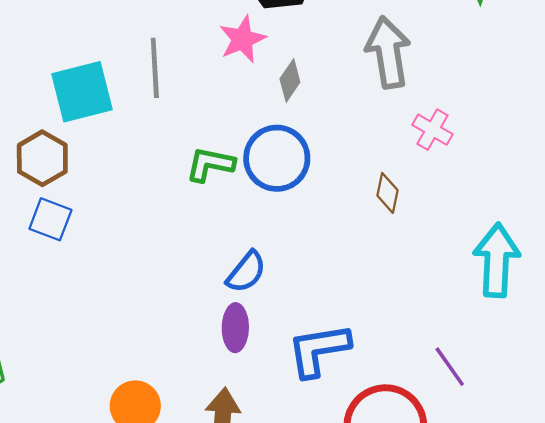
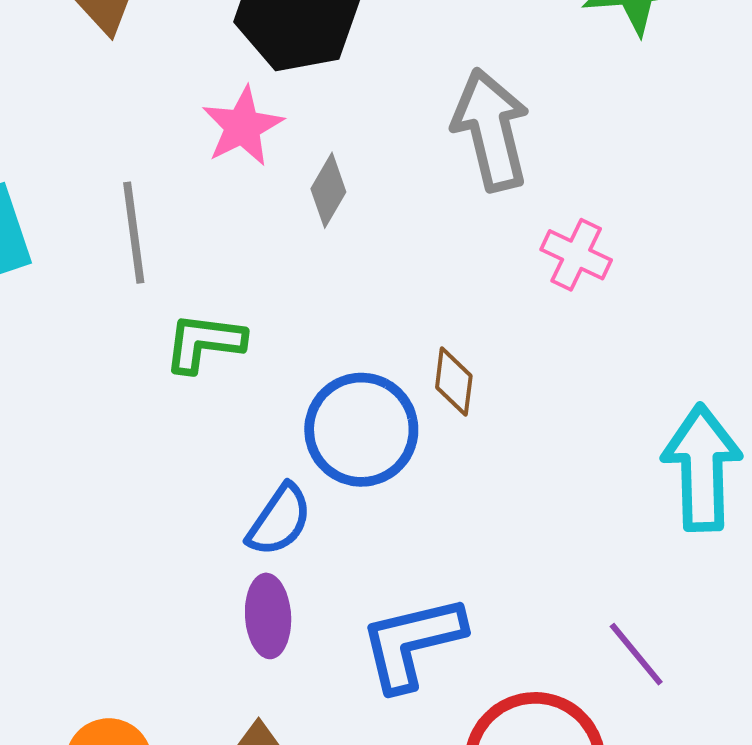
gray line: (155, 68) -> (134, 233), moved
blue circle: (277, 158) -> (361, 430), moved
brown diamond: (387, 193) -> (454, 382), moved

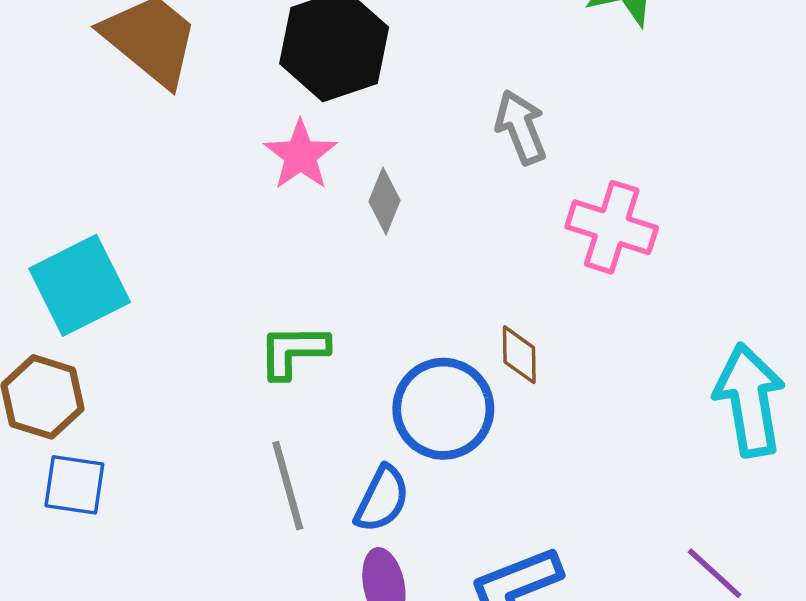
gray arrow: (491, 130) -> (521, 127), size x0.7
gray line: (134, 233) -> (288, 486), moved
pink cross: (576, 255) -> (612, 227), size x1.4

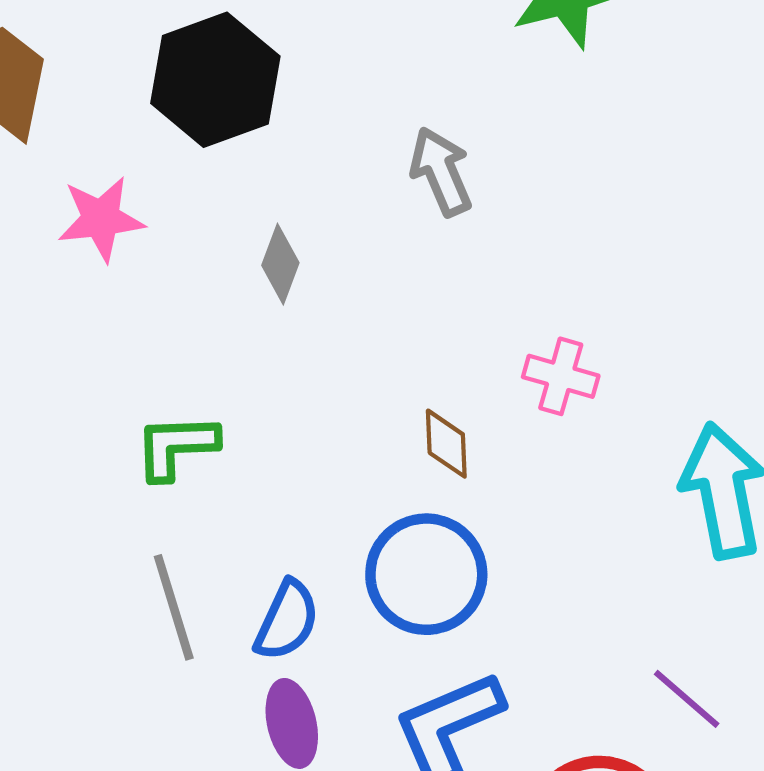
pink star: (300, 155) -> (101, 219), moved, turned 30
pink cross: (612, 227) -> (561, 376), moved, size x0.7
blue circle: (443, 409) -> (426, 574), moved

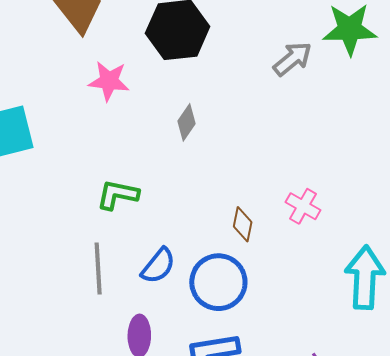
gray arrow: (441, 172) -> (292, 59), moved, turned 60
blue semicircle: (287, 620) -> (158, 266), moved

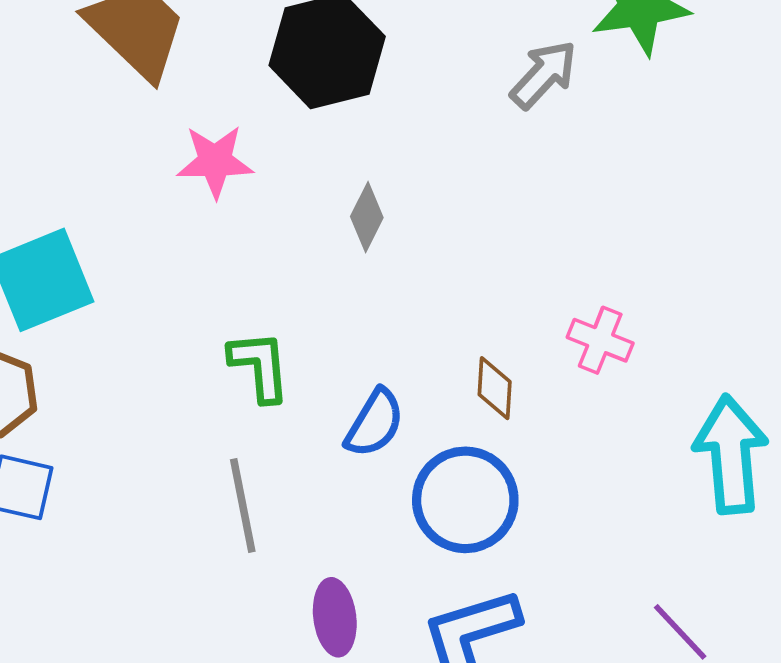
green L-shape: (118, 195) -> (260, 366), turned 81
blue semicircle: (158, 266) -> (375, 423), moved

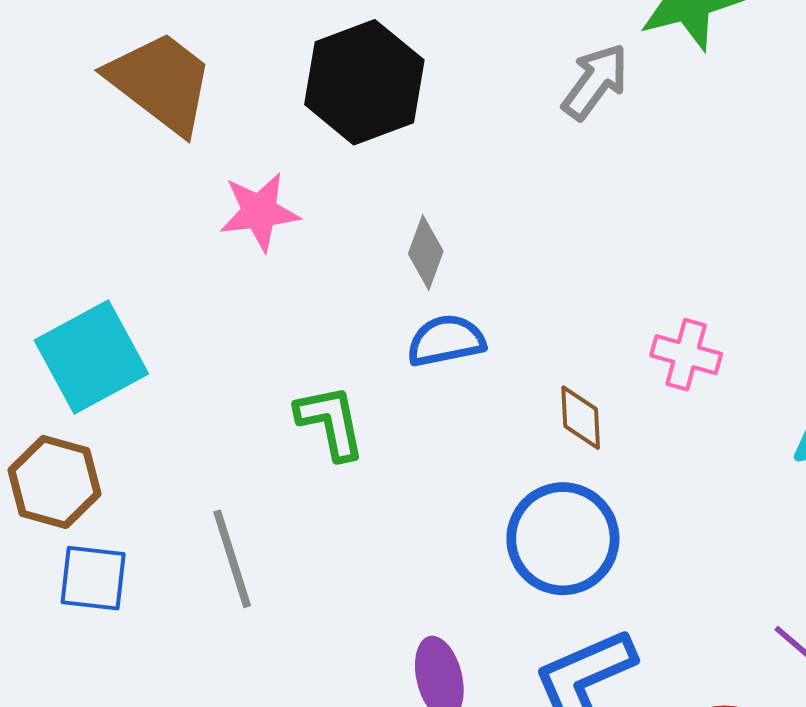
blue semicircle: (375, 423) -> (446, 341), moved, turned -126
gray line: (243, 506) -> (232, 559), moved

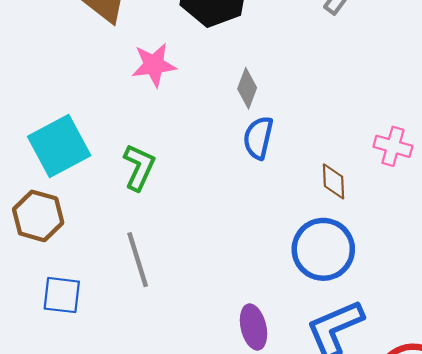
blue semicircle: (446, 341) -> (258, 138), turned -66
green L-shape: (331, 422) -> (139, 167), moved, turned 36
blue square: (93, 578) -> (62, 295), moved

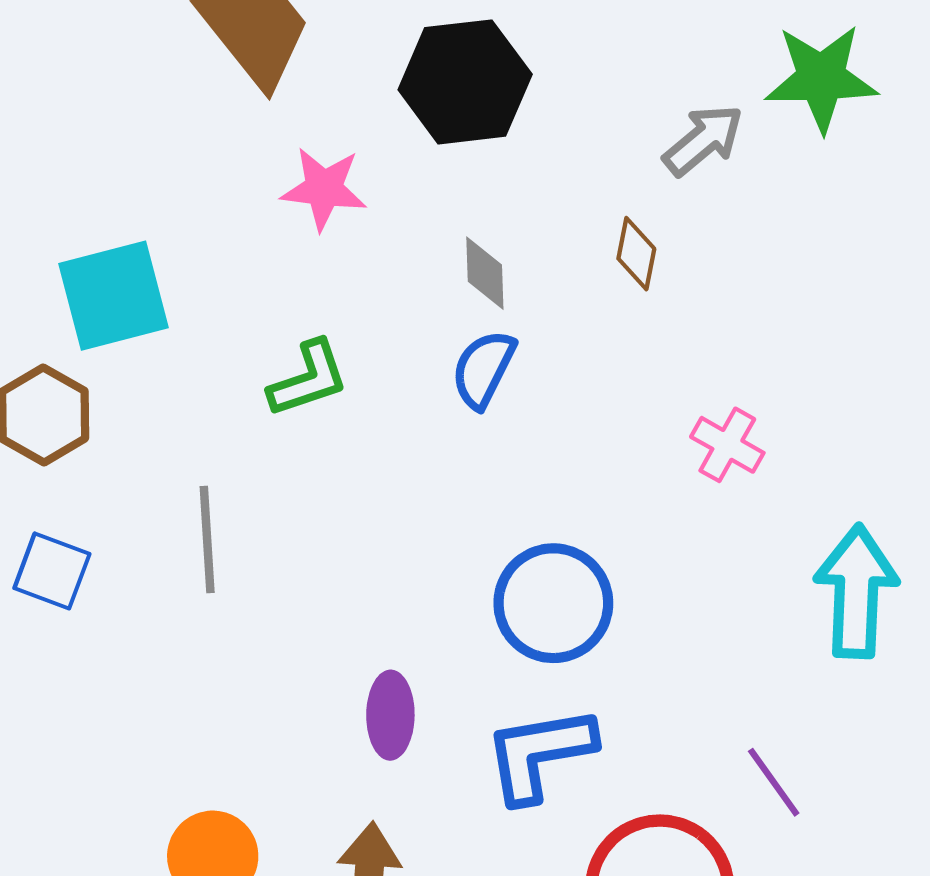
gray diamond: (247, 88) -> (485, 273), turned -36
green L-shape: (139, 167) -> (308, 379), moved, turned 33
brown diamond: (334, 181) -> (636, 254), moved

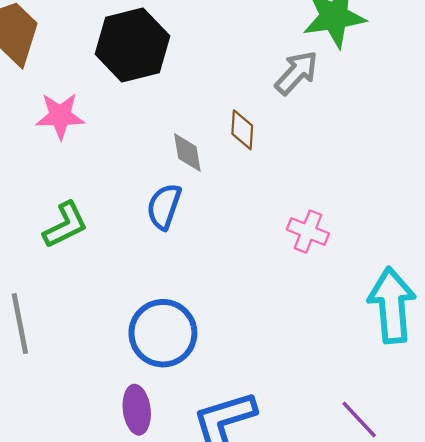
gray arrow: (703, 140) -> (296, 73), moved
gray diamond: (485, 273) -> (187, 152), moved
blue circle: (553, 603) -> (163, 333), moved

